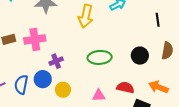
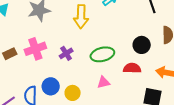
purple cross: (56, 61) -> (66, 53), moved
red semicircle: (125, 88) -> (132, 68), moved
pink triangle: (99, 95) -> (104, 82), moved

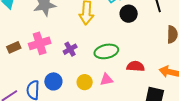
black circle: (142, 45) -> (129, 14), moved
yellow circle: (73, 93) -> (85, 82), moved

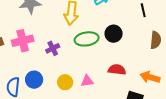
black circle: (129, 14) -> (114, 34), moved
green ellipse: (106, 51) -> (87, 39), moved

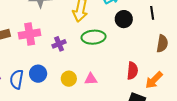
black circle: (114, 34) -> (124, 19), moved
red semicircle: (117, 70) -> (132, 71), moved, turned 84
orange arrow: (150, 77) -> (154, 80), turned -66

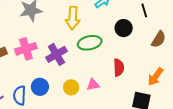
black circle: (124, 19) -> (124, 28), moved
purple cross: (59, 44) -> (56, 54), size x1.5
brown semicircle: (162, 44) -> (159, 39), turned 30
red semicircle: (132, 71) -> (119, 68), moved

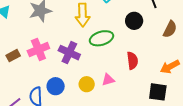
purple cross: (56, 54) -> (69, 53), turned -30
orange arrow: (155, 77) -> (170, 67), turned 30

